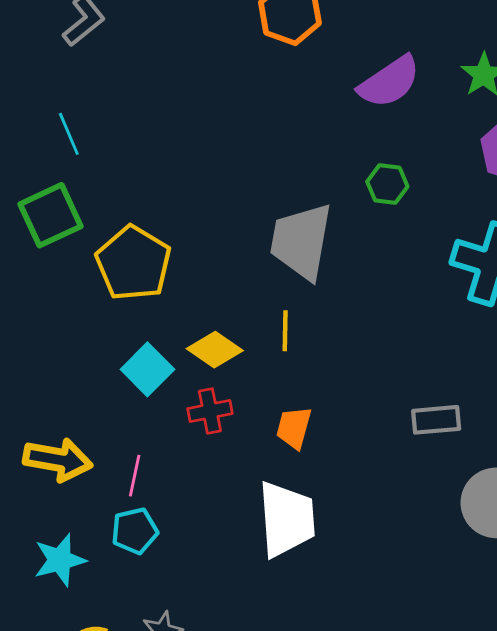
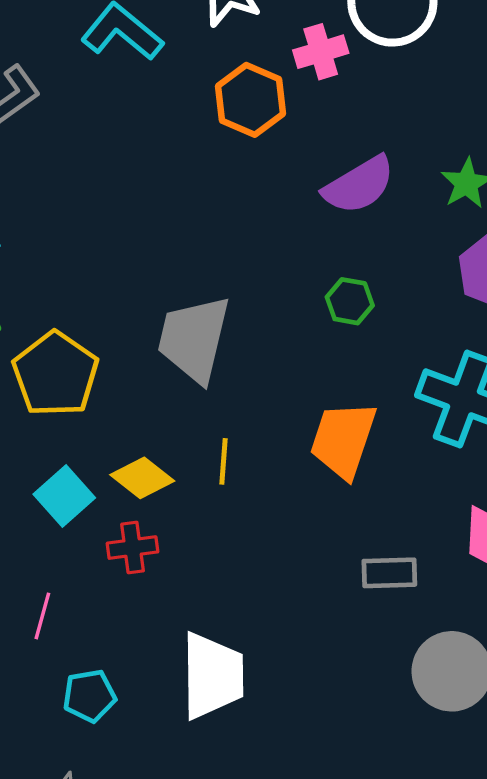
gray trapezoid: (301, 241) -> (194, 339), moved
orange trapezoid: (294, 428) -> (343, 440), moved, size x1.6
cyan pentagon: (135, 531) -> (89, 696), moved

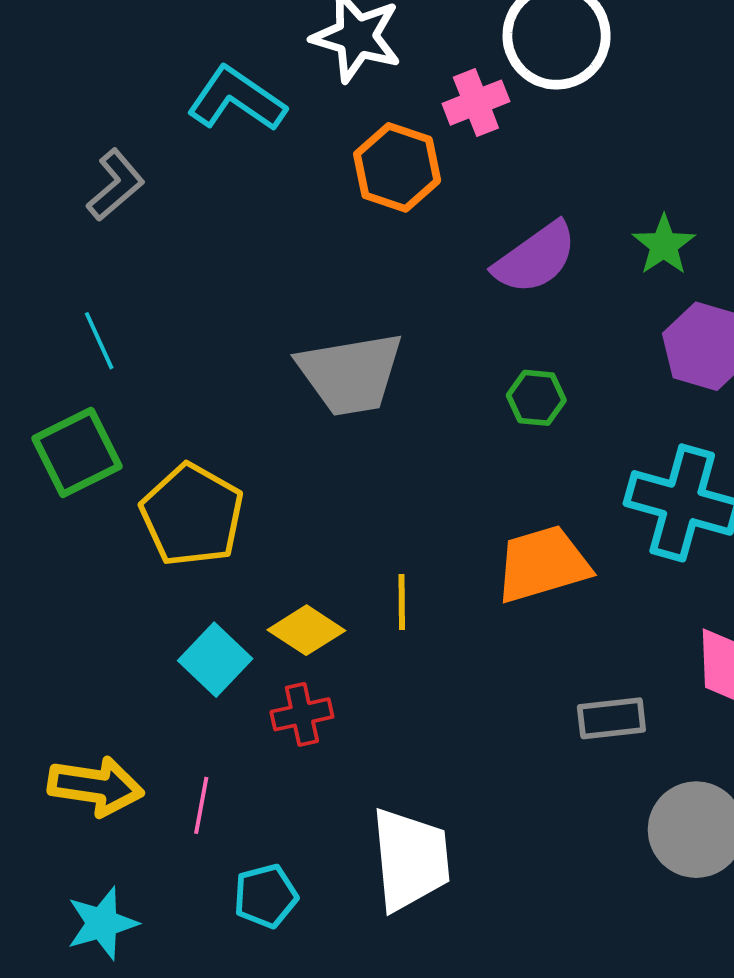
gray trapezoid: (194, 339) -> (350, 374), moved, turned -108
orange trapezoid: (343, 440) -> (543, 564), turned 60

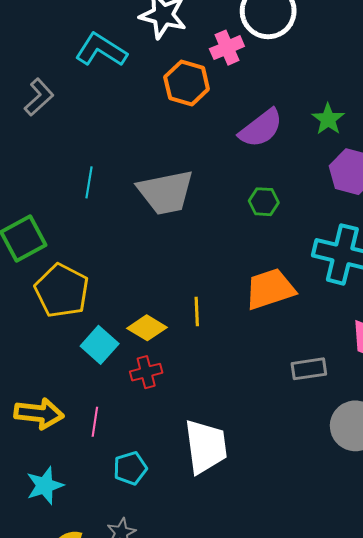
cyan line: (99, 341) -> (89, 182), moved, turned 36
yellow pentagon: (192, 515) -> (62, 291), moved

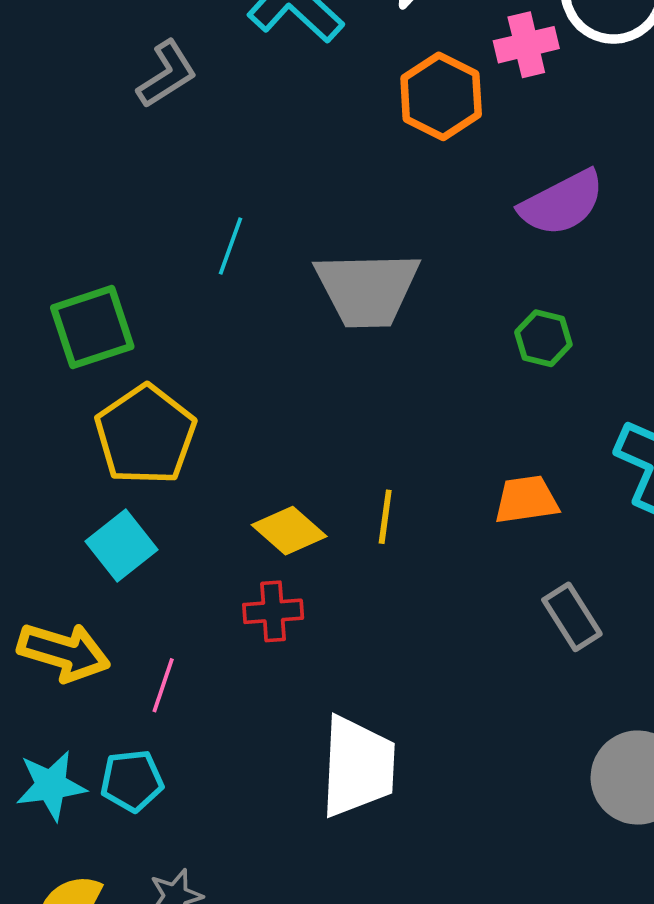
orange trapezoid: (270, 289) -> (526, 500), size x0.7
cyan square: (100, 345) -> (122, 546), moved
gray rectangle: (309, 369) -> (572, 617), moved, turned 56
cyan pentagon: (130, 468) -> (132, 781), moved

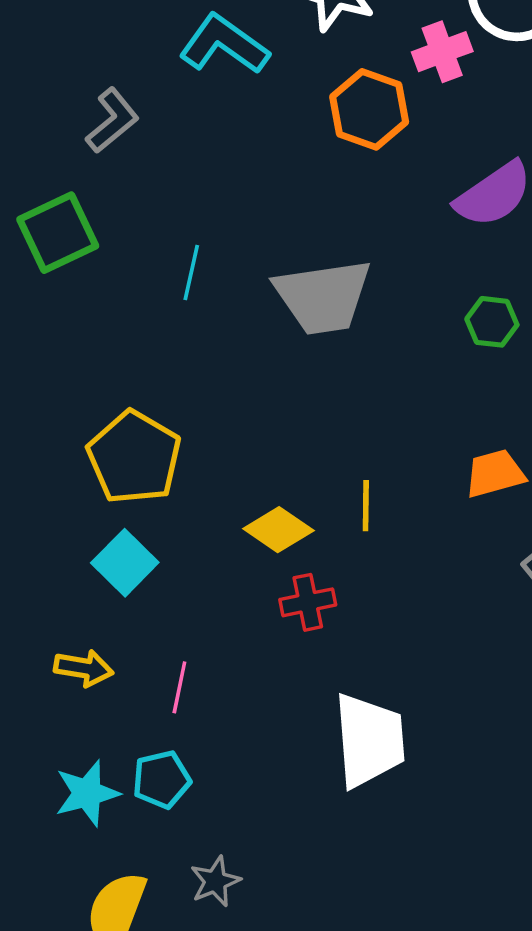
green square: (92, 327) -> (58, 233), moved
red cross: (273, 611) -> (308, 602), moved
yellow arrow: (64, 652) -> (84, 668), size x0.7

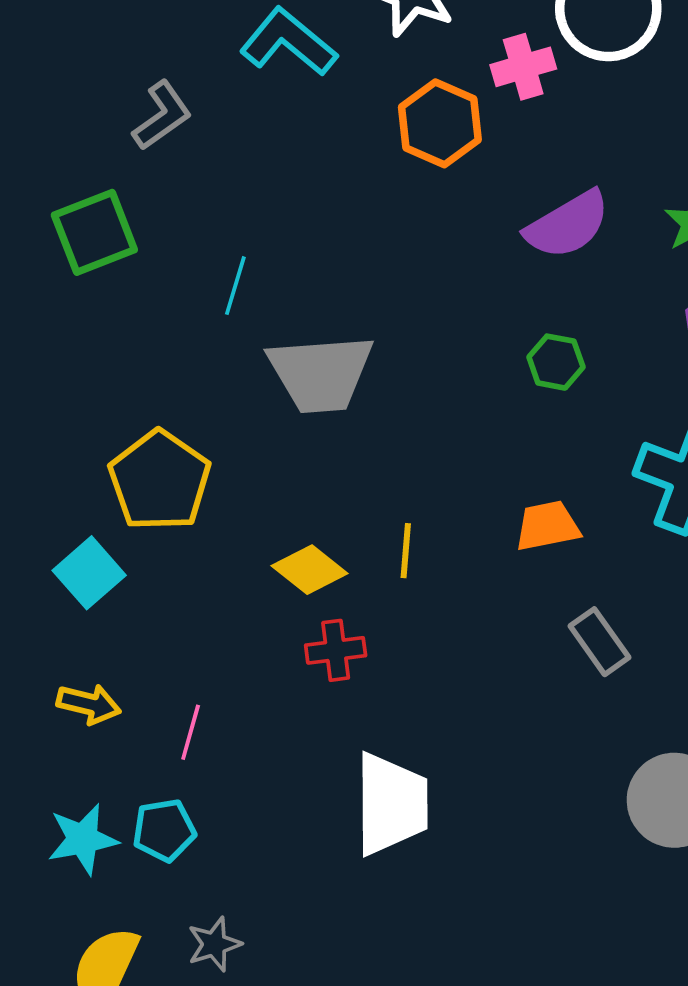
gray trapezoid: (323, 297) -> (321, 373), moved
cyan square: (125, 563) -> (89, 573), moved

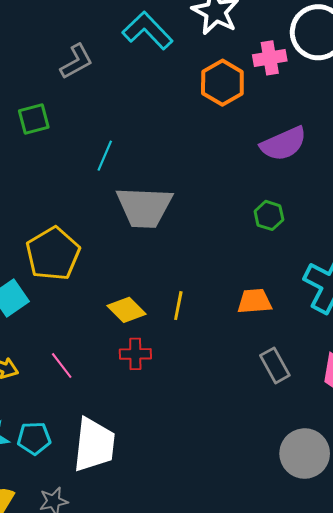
green square: (94, 232) -> (34, 119), size x0.7
pink line: (191, 732) -> (62, 366), moved, turned -60
white trapezoid: (391, 804) -> (94, 445), moved

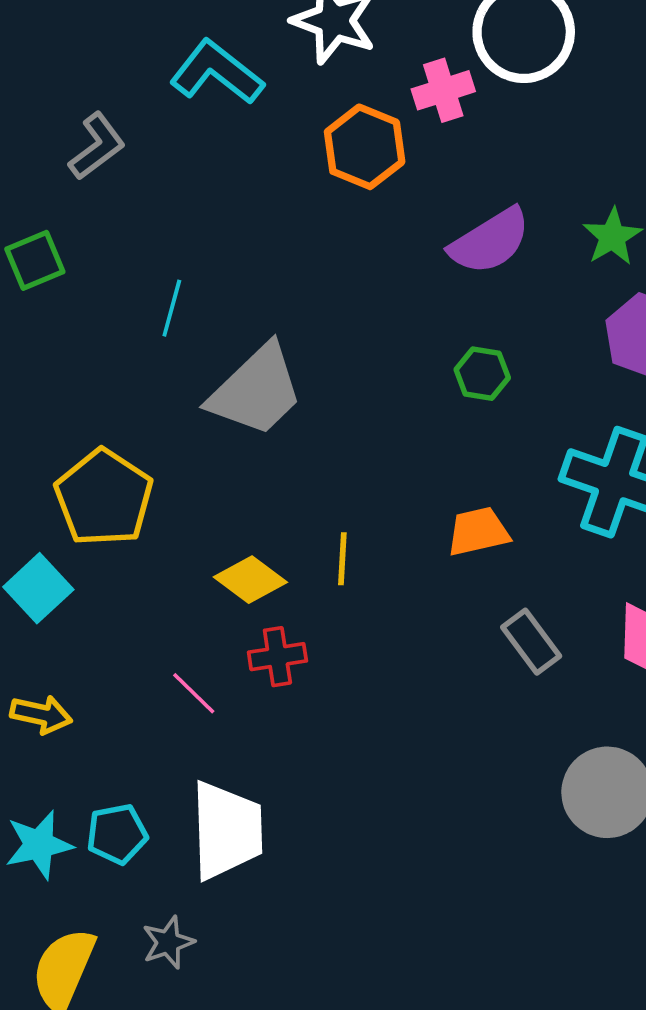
gray trapezoid: (144, 207) -> (256, 390), turned -38
pink line: (62, 366) -> (194, 693), moved

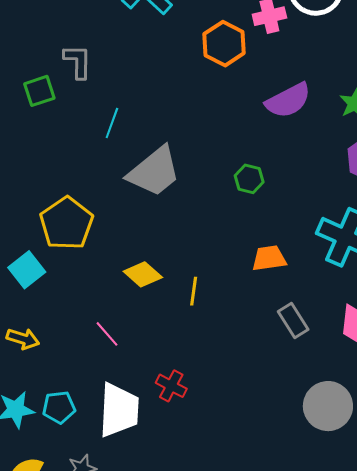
gray L-shape: (97, 146) -> (78, 62), moved, turned -57
green hexagon: (482, 374) -> (249, 179), moved
yellow line: (342, 559) -> (194, 291), moved
red cross: (277, 657) -> (171, 386), moved, turned 32

